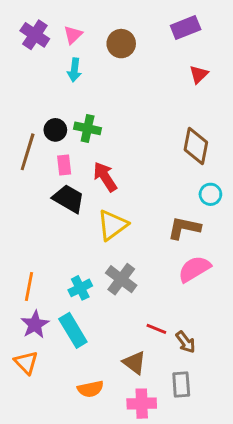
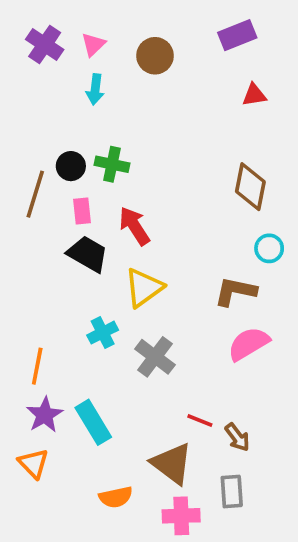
red triangle: (199, 74) -> (254, 95), turned 36
cyan cross: (80, 288) -> (103, 333), moved
brown triangle: (134, 363) -> (172, 463), size x1.4

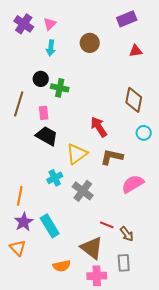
brown circle: (155, 56) -> (90, 43), moved
black circle: (71, 166) -> (41, 79), moved
red arrow: (134, 226) -> (99, 127), moved
brown L-shape: (235, 291) -> (112, 157), moved

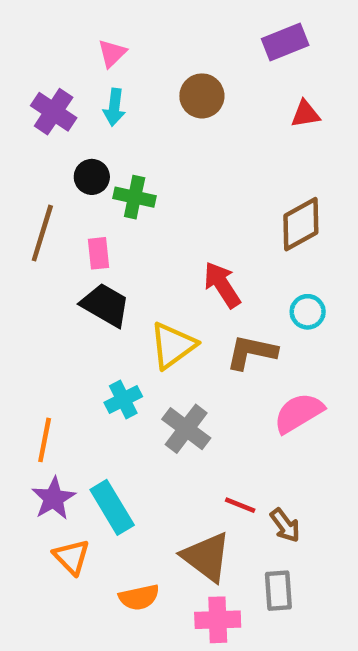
purple cross: (24, 24) -> (54, 112), moved
brown diamond: (134, 100) -> (301, 224), turned 50
cyan circle: (144, 133) -> (308, 312), moved
orange triangle: (18, 248) -> (72, 557), moved

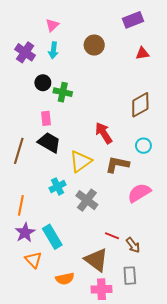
brown line: (42, 233) -> (19, 151), moved

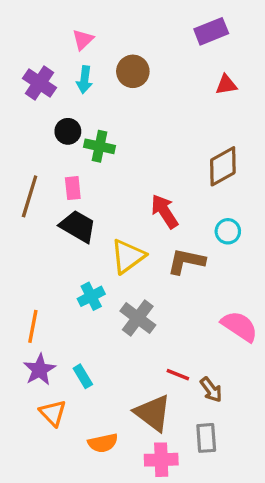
brown circle: (94, 45) -> (133, 71), moved
brown line: (19, 151) -> (30, 196), moved
pink semicircle: (139, 193) -> (240, 326), moved, turned 65
cyan rectangle: (52, 237) -> (83, 376), size x0.6

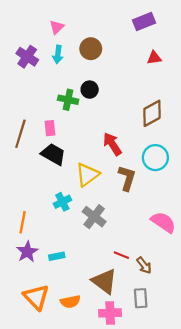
black circle: (68, 131) -> (90, 90), moved
cyan circle: (228, 231) -> (155, 158), size x1.5
brown L-shape: (186, 261) -> (127, 178), turned 95
cyan rectangle: (83, 376) -> (57, 256), turned -70
orange triangle: (53, 413) -> (36, 297), moved, size x1.4

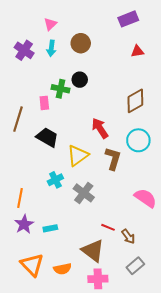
pink rectangle: (50, 128) -> (44, 103), moved
gray rectangle: (141, 298) -> (135, 266), moved, turned 54

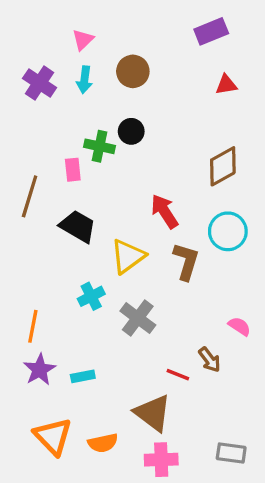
pink semicircle: (145, 198) -> (239, 326), size x0.6
brown arrow: (128, 236) -> (210, 360), moved
gray rectangle: (135, 266) -> (231, 453), moved, turned 48

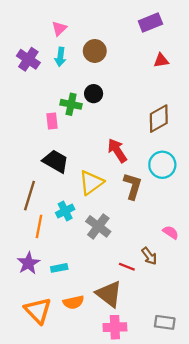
brown line: (30, 196) -> (30, 196), moved
orange line: (33, 326) -> (39, 226), moved
orange semicircle: (103, 443) -> (73, 302), moved

